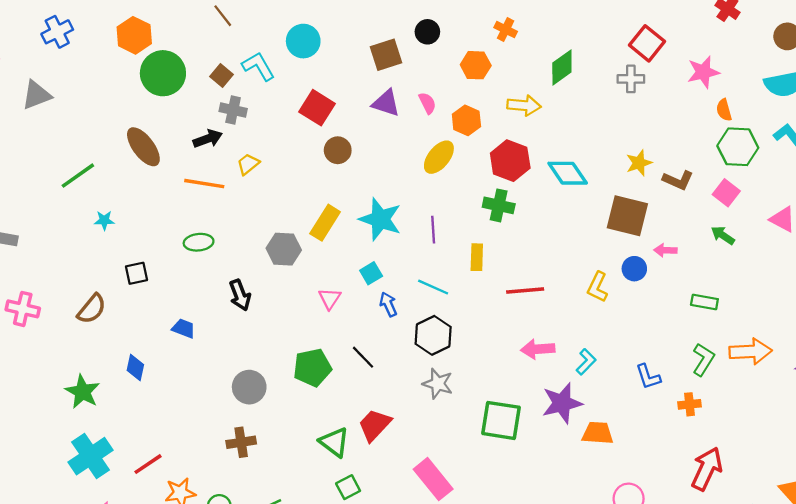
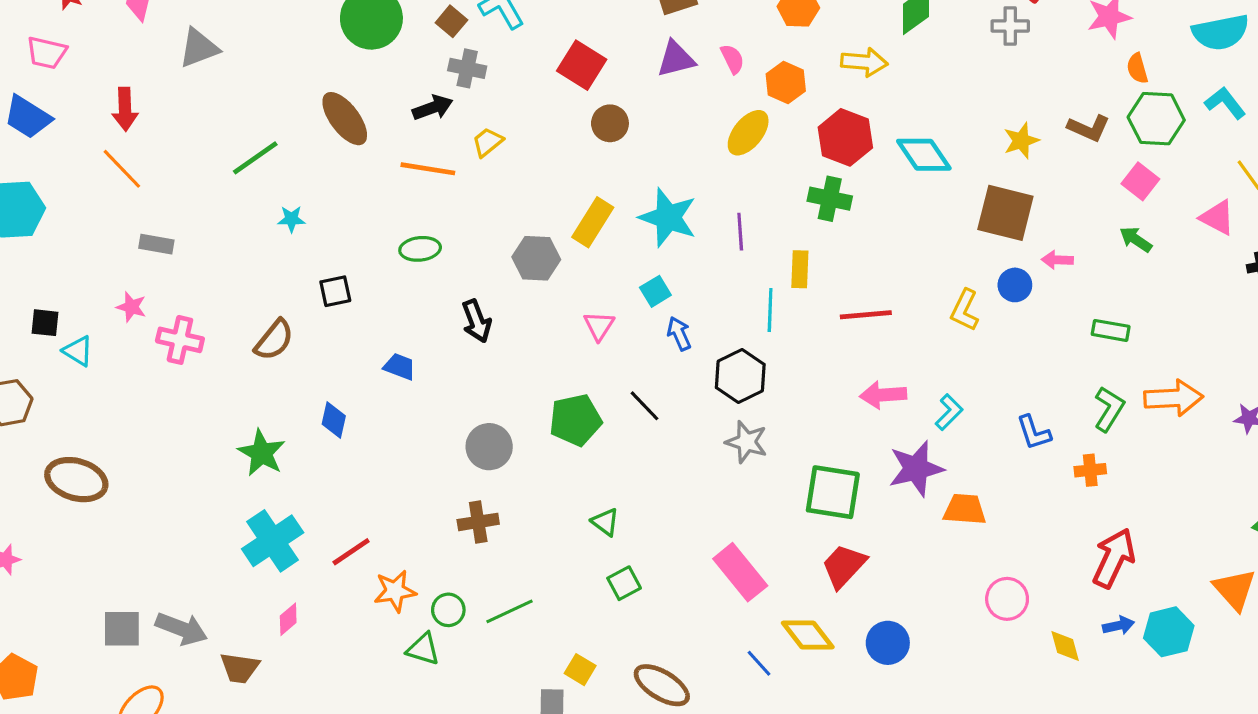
purple triangle: (386, 103) -> (676, 59), turned -32
brown L-shape: (678, 180) -> (1089, 128), moved
cyan line: (433, 287) -> (770, 310), moved, turned 68
red trapezoid: (375, 425) -> (844, 566), moved
green triangle: (334, 442) -> (605, 522), size x0.7

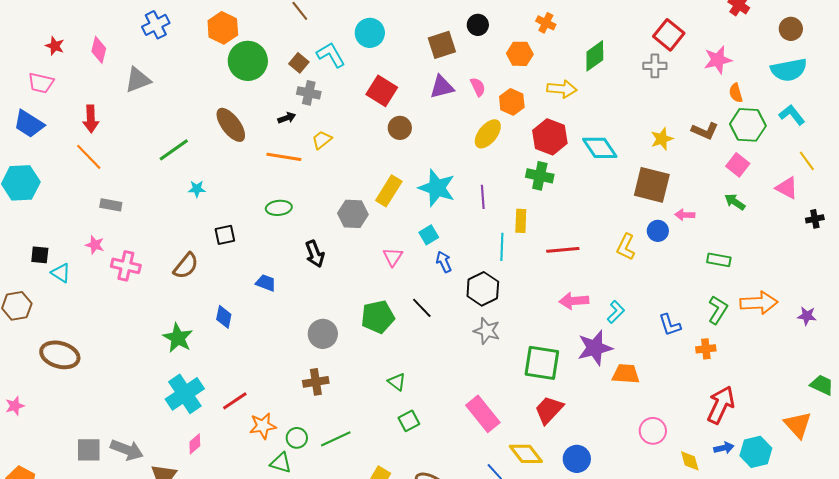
black arrow: (433, 108) -> (287, 118), size x0.7

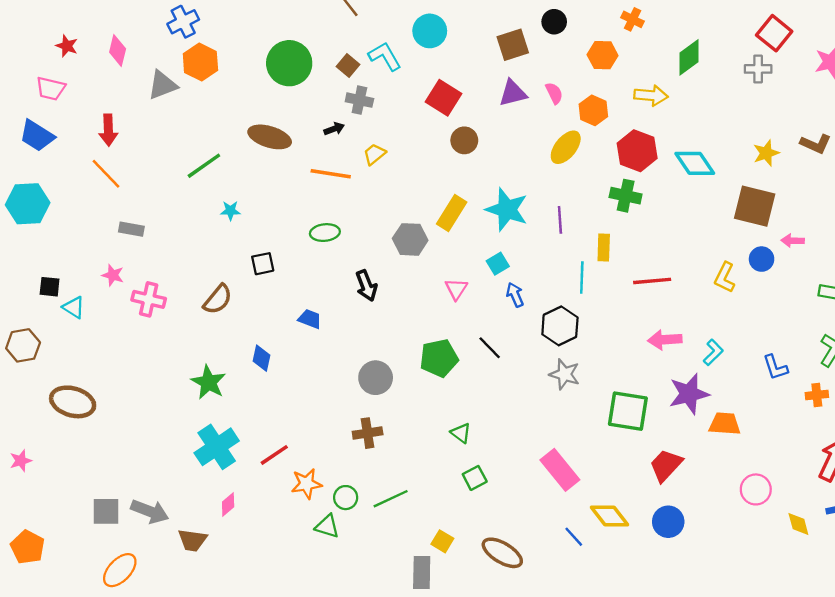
orange hexagon: (223, 28) -> (200, 62), moved
brown ellipse: (231, 125) -> (270, 137), turned -36
red trapezoid: (549, 410) -> (666, 465), moved

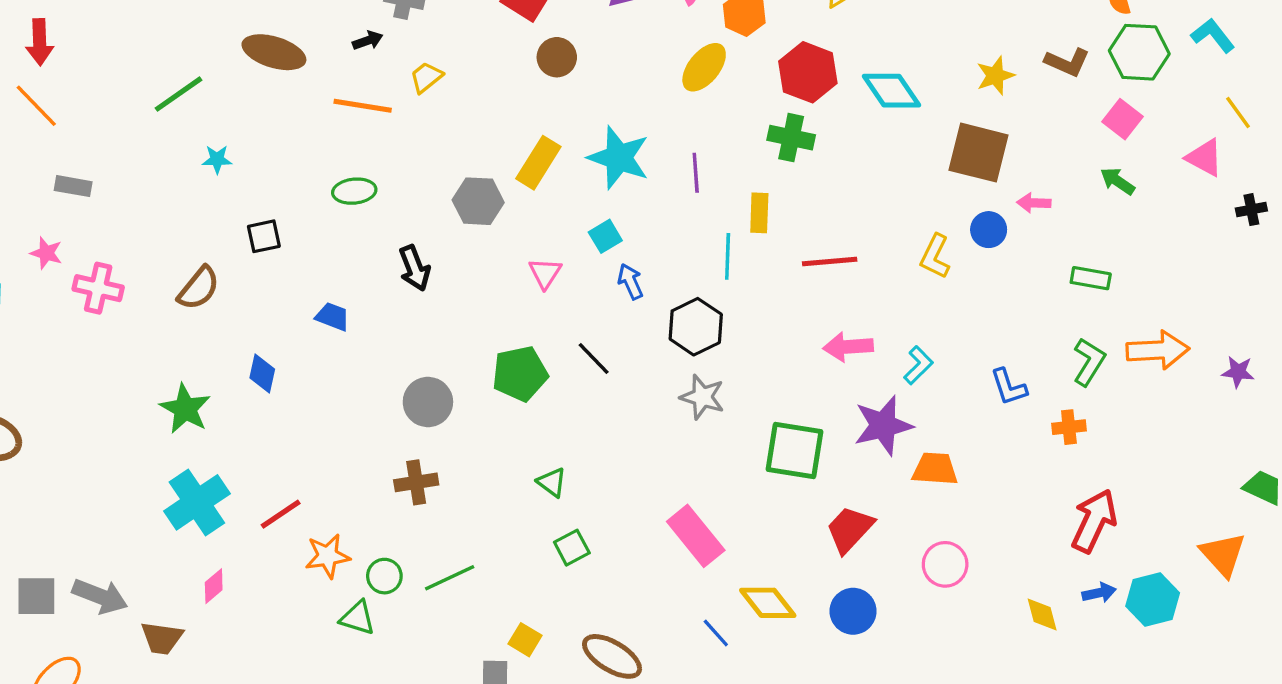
pink circle: (756, 489) -> (945, 564), moved

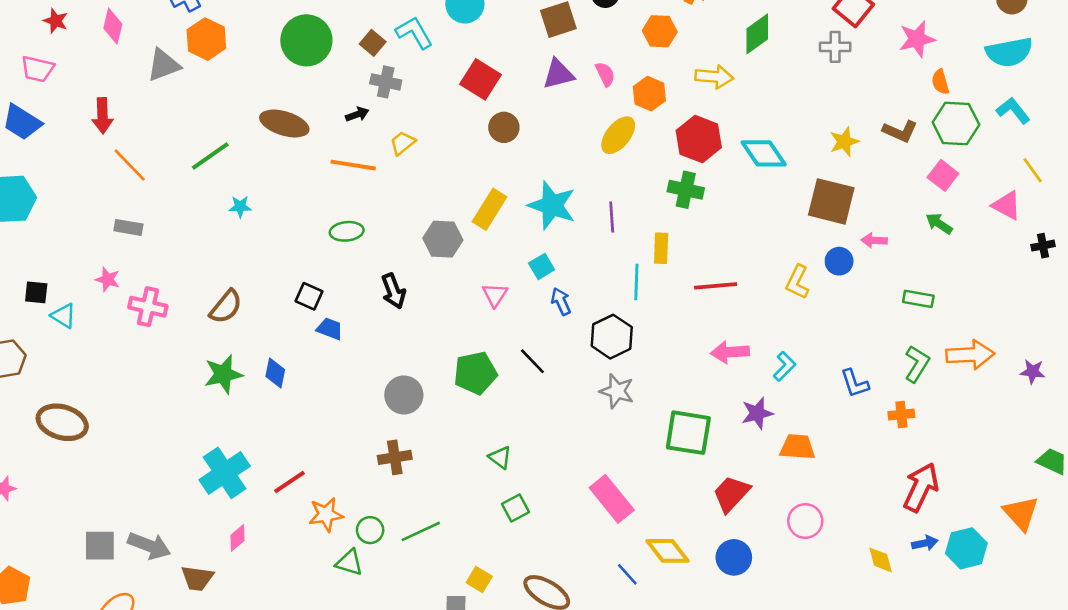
orange line: (36, 106) -> (130, 165), moved
black square: (264, 236) -> (309, 296), moved, turned 36
green star: (185, 409) -> (223, 374), moved, turned 30
purple star: (883, 425) -> (757, 413), size x0.7

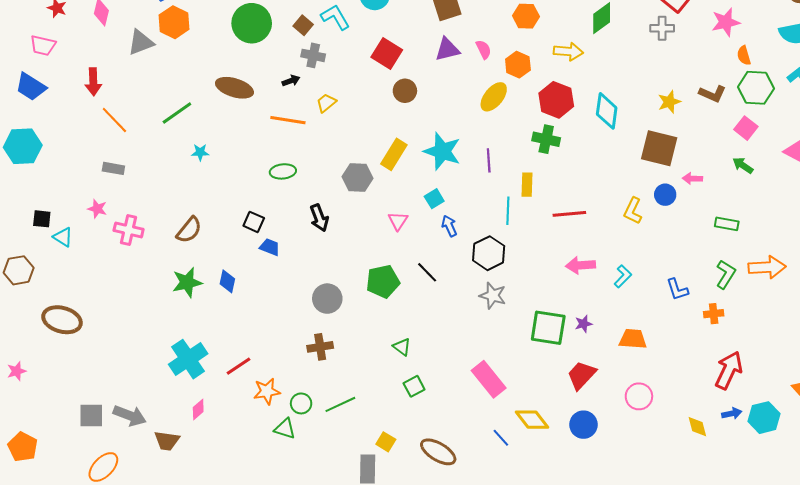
cyan diamond: (764, 153) -> (607, 111), turned 42
purple star: (757, 413) -> (583, 324), moved, size x0.7

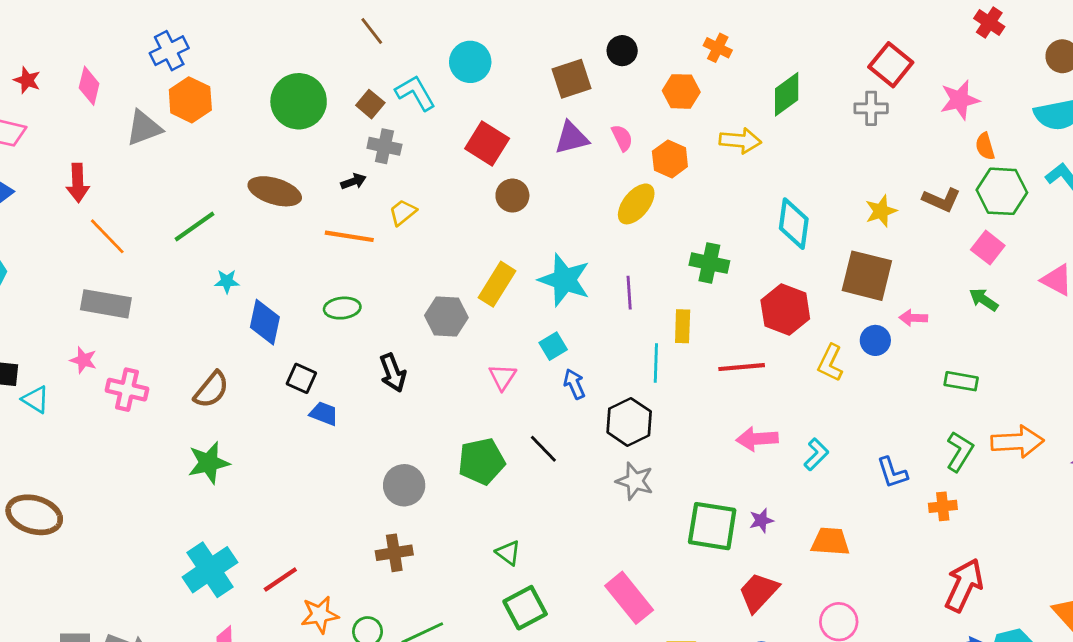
red hexagon: (556, 100) -> (785, 309), moved
gray rectangle: (113, 168) -> (106, 304), size x1.6
blue diamond: (227, 281) -> (265, 322), moved, size x1.4
green square: (414, 386) -> (525, 608), size x1.4

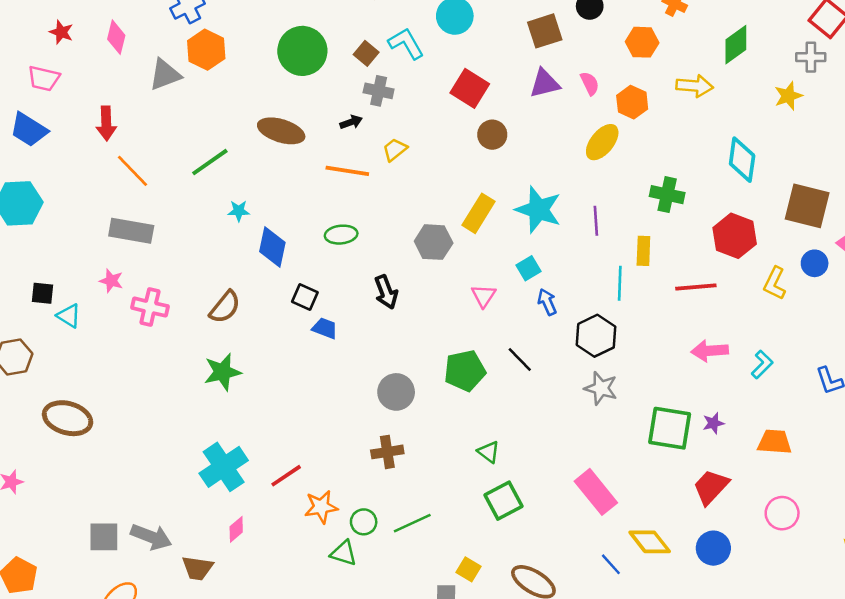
yellow star: (881, 211) -> (788, 96), moved

